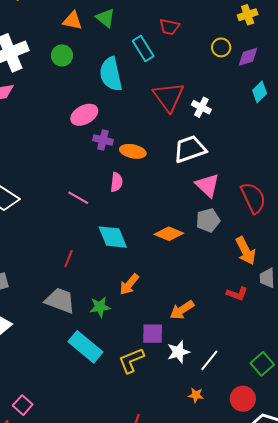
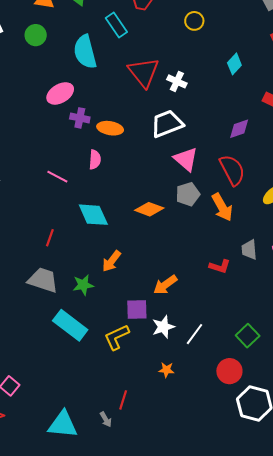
purple diamond: (248, 57) -> (239, 129), moved
orange arrow: (246, 251) -> (222, 207), moved
orange star: (196, 395) -> (166, 370), moved

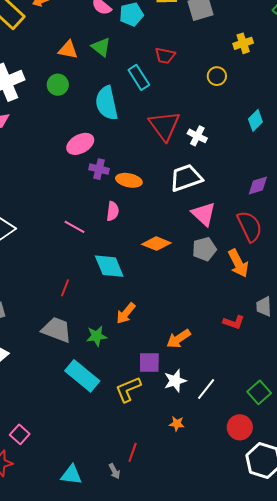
orange diamond: (149, 209) -> (156, 244), moved
cyan triangle: (63, 425) -> (71, 475), size x0.7

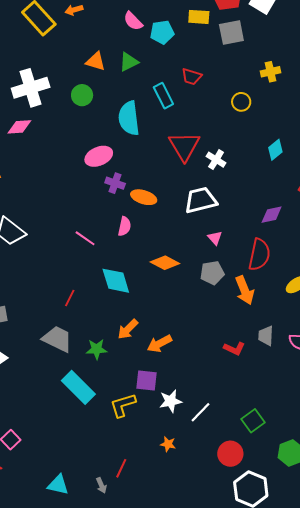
green triangle: (101, 47) -> (129, 62), turned 50
pink triangle: (204, 214) -> (215, 238), size x0.6
red semicircle: (250, 226) -> (259, 255), turned 32
orange arrow: (179, 339) -> (159, 344), moved

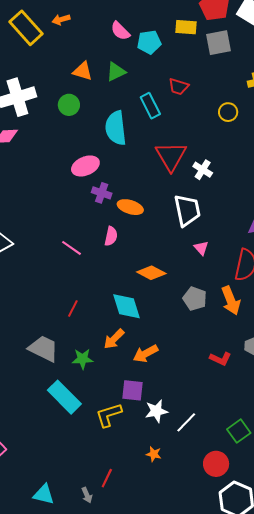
white trapezoid: (201, 200) -> (187, 210), turned 92
gray pentagon: (212, 273) -> (195, 299), moved, turned 30
cyan diamond: (116, 281) -> (127, 306), moved
red line: (70, 298) -> (73, 308), moved

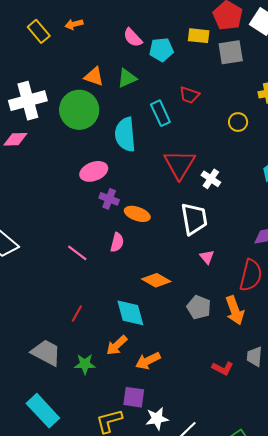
yellow rectangle: (26, 28) -> (39, 31), size x0.7
green circle: (69, 105) -> (79, 110), size x1.8
cyan rectangle: (64, 397) -> (43, 411), moved

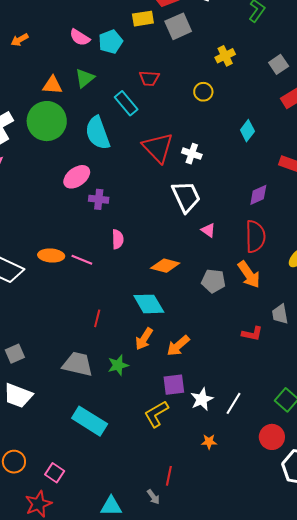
orange ellipse: (137, 214) -> (51, 256), moved

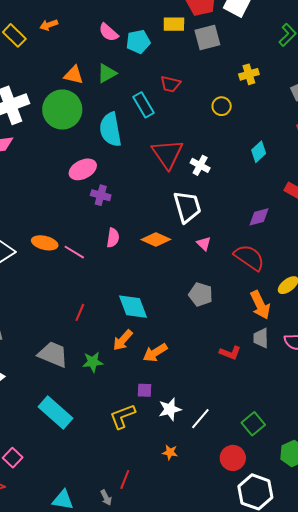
red semicircle: (255, 236) -> (249, 257), turned -64
orange diamond: (165, 266) -> (156, 240), moved
orange arrow: (249, 275) -> (260, 305), moved
purple square: (174, 385) -> (145, 390), size x0.7

